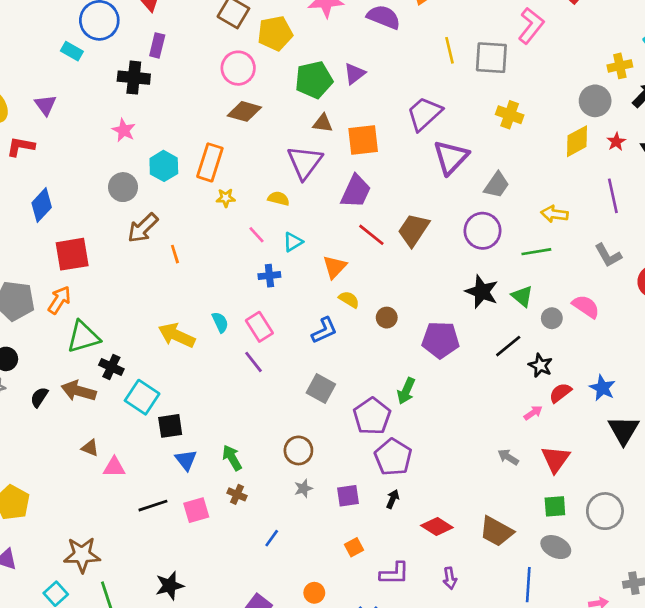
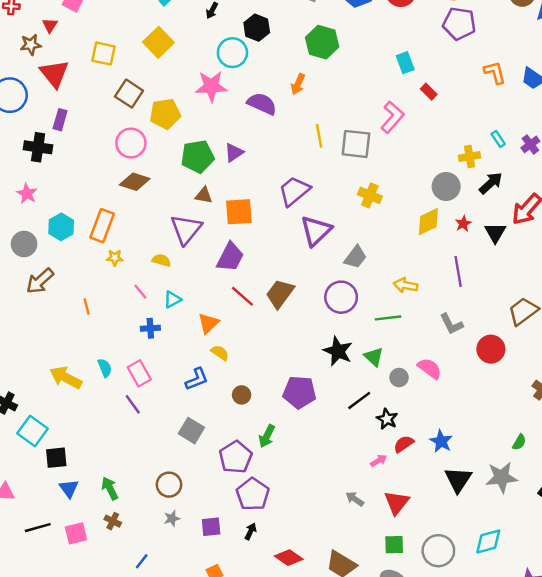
orange line: (175, 254) -> (87, 307), moved
brown circle: (387, 318) -> (242, 395), moved

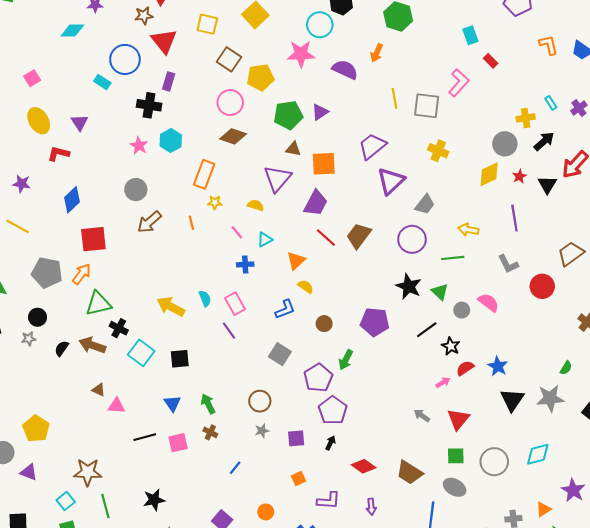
cyan hexagon: (61, 227) -> (171, 140), moved
orange line: (87, 307) -> (191, 223), moved
black square: (56, 458) -> (180, 359), moved

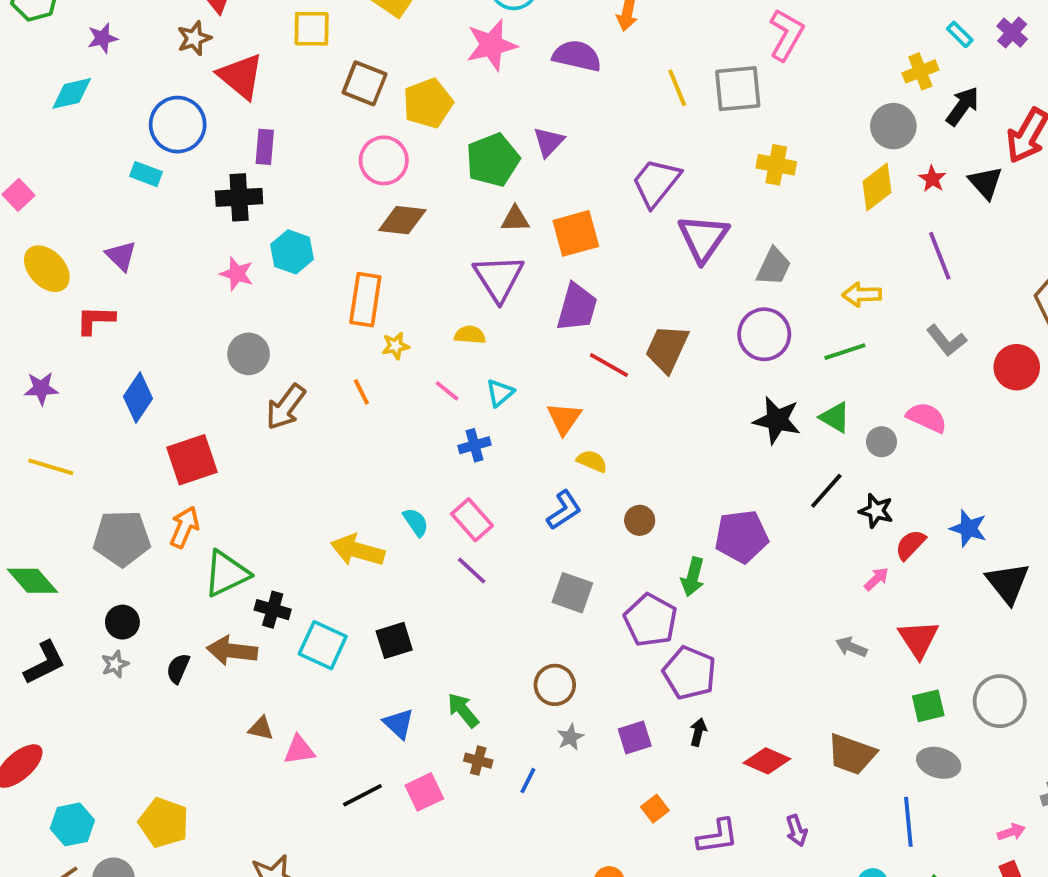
purple pentagon: (375, 322) -> (741, 537), moved
blue line: (235, 468) -> (528, 781), moved

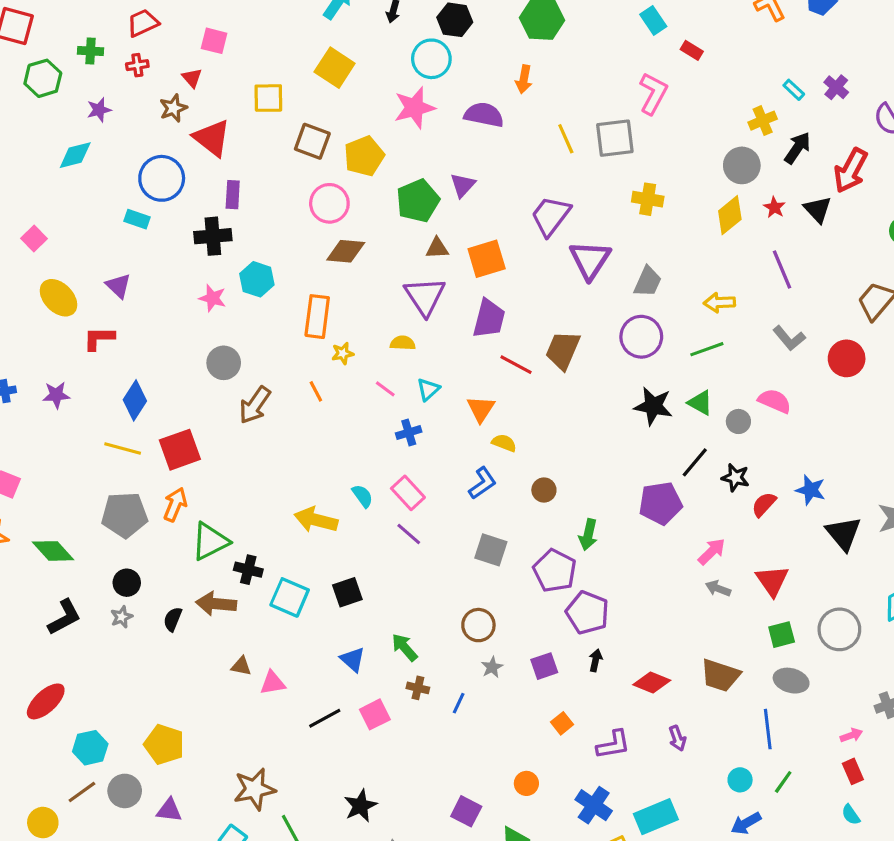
yellow line: (51, 467) -> (123, 449), moved
purple pentagon: (741, 537) -> (660, 503), moved
pink arrow: (876, 579) -> (712, 551), moved, size x1.4

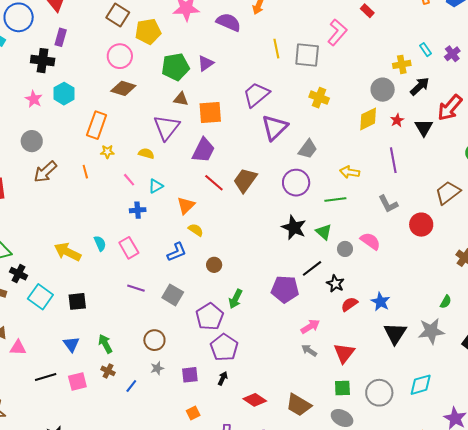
purple line: (409, 534) -> (136, 288), moved, turned -36

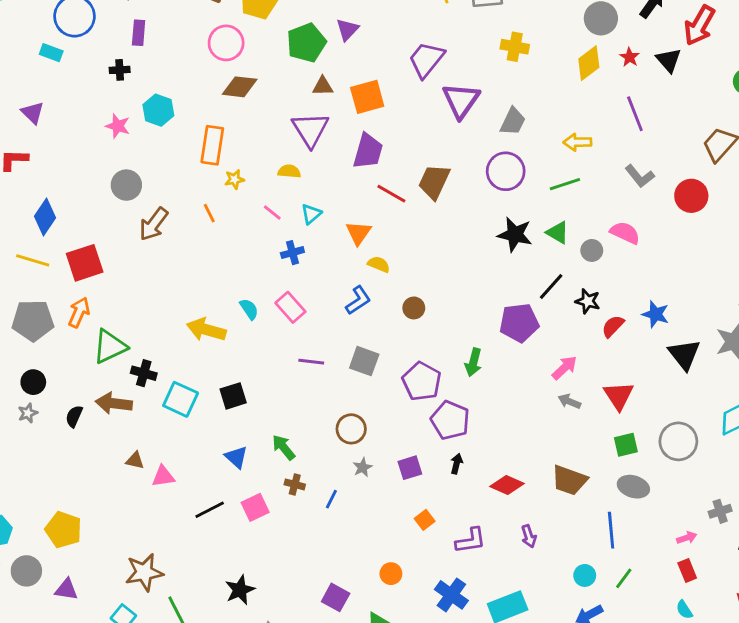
black cross: (43, 61) -> (120, 70), size x0.6
green arrow: (236, 299) -> (473, 362), moved

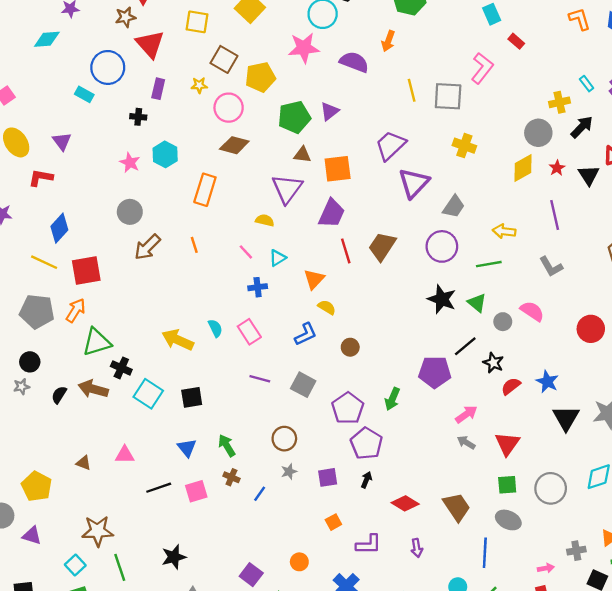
yellow star: (234, 179) -> (199, 85), moved
red line: (391, 194) -> (346, 251), turned 35
red circle: (691, 196) -> (591, 329), moved
brown triangle: (135, 460) -> (84, 463), moved
brown trapezoid: (569, 480) -> (457, 507), turned -152

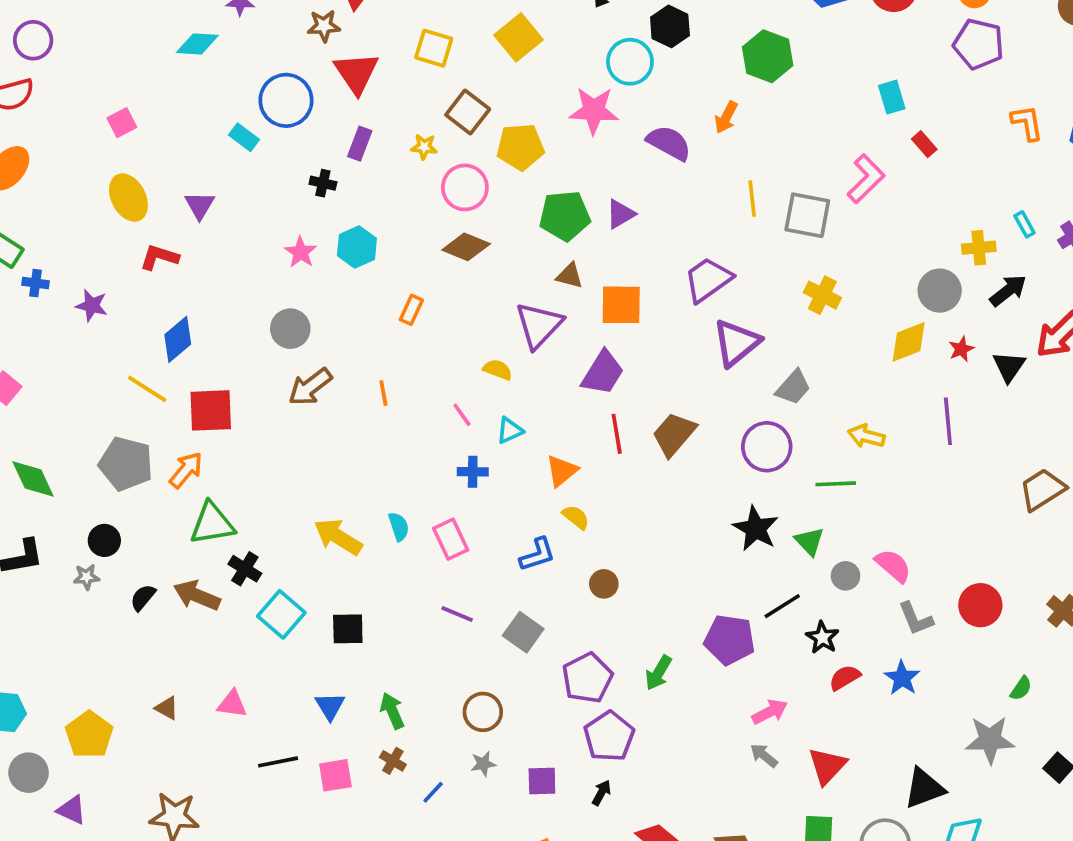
orange rectangle: (205, 190) -> (411, 310), size x0.6
gray L-shape: (551, 267) -> (916, 619), moved
black triangle: (566, 418) -> (924, 788), moved, turned 32

